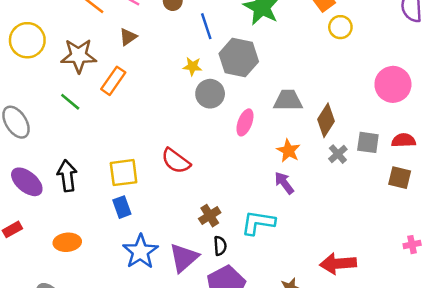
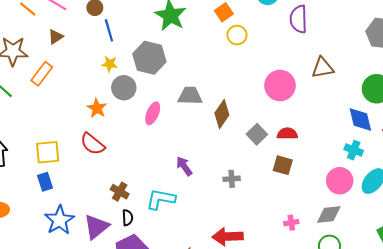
blue line: (206, 26) -> (109, 30), moved
gray square: (368, 142) -> (257, 134), turned 36
orange star: (288, 151) -> (97, 108), moved
gray cross: (338, 154) -> (232, 179), moved, turned 35
brown cross: (210, 216) -> (120, 192), turned -30

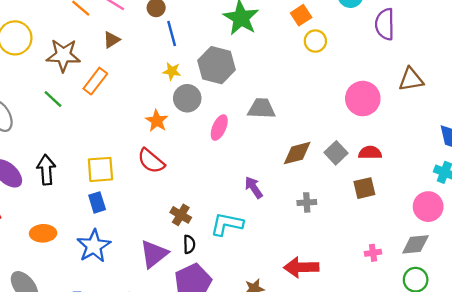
brown diamond: (222, 114) -> (297, 153), moved, turned 40
brown square: (283, 165) -> (364, 188), turned -30
blue star: (59, 220) -> (94, 246), moved

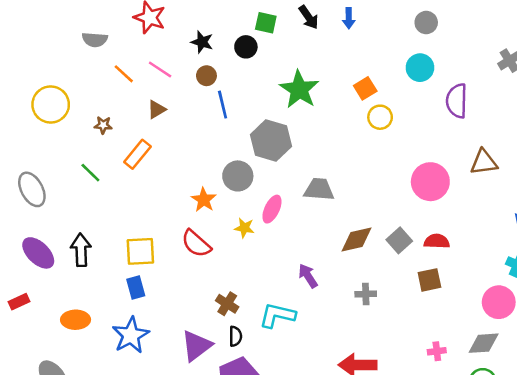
brown star: (63, 55) -> (103, 125), size x0.5
yellow star: (172, 71) -> (244, 228), moved

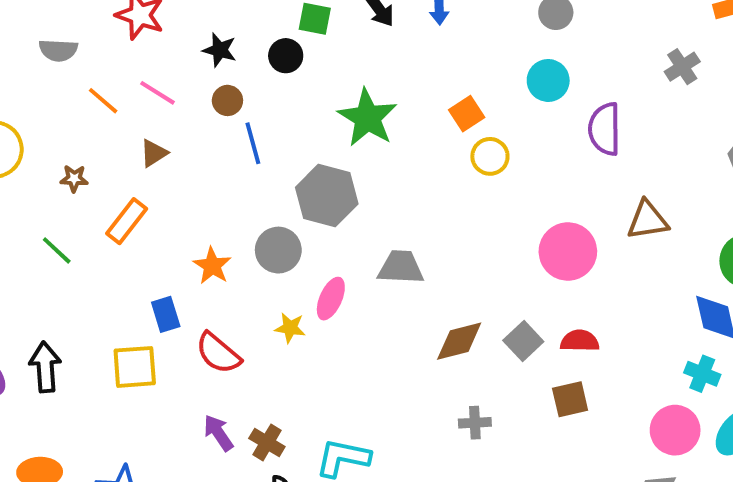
orange star: (204, 200) -> (212, 266), moved
purple arrow: (308, 276) -> (218, 433), moved
blue rectangle: (136, 287) -> (166, 314), moved

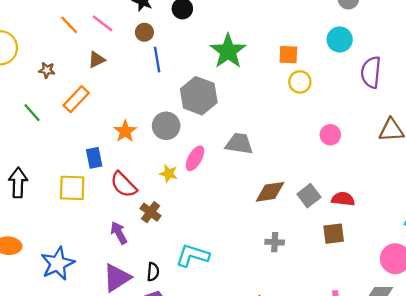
orange square: (467, 114) -> (288, 55), turned 30
pink circle: (568, 251) -> (330, 135), moved, size x0.6
brown cross: (267, 442) -> (151, 212), moved

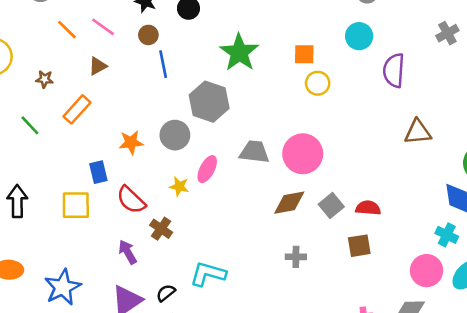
orange star: (125, 131) -> (131, 142), turned 30
pink circle: (330, 135) -> (303, 154), moved, size x1.8
black semicircle: (153, 272) -> (166, 293), turned -132

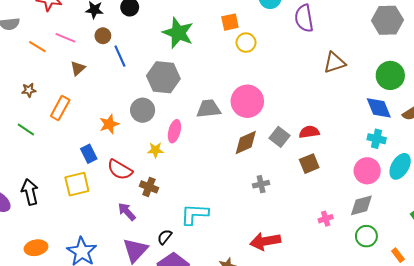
brown triangle: (98, 66) -> (78, 68), moved

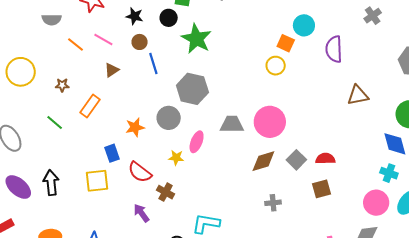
orange square: (230, 22) -> (286, 43), moved, turned 30
green star: (178, 33) -> (196, 39), moved

